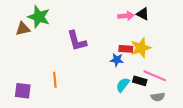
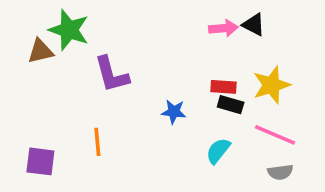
purple L-shape: (77, 41) -> (112, 74), moved
yellow star: (141, 48) -> (271, 85), moved
blue star: (117, 60) -> (174, 112), moved
black rectangle: (140, 81) -> (231, 105), moved

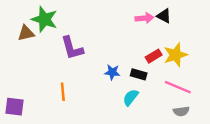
red rectangle: (223, 87) -> (154, 56), moved, turned -35
black rectangle: (231, 105) -> (139, 74), moved
cyan semicircle: (218, 151) -> (131, 97), moved
purple square: (40, 161) -> (15, 107), moved

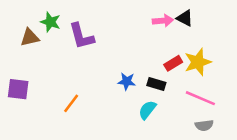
green star: (44, 19) -> (50, 22), size x0.7
purple L-shape: (72, 48) -> (81, 36), moved
orange line: (63, 92) -> (71, 103), turned 42
purple square: (15, 107) -> (18, 89), moved

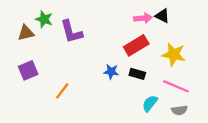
yellow star: (198, 62) -> (174, 54), turned 30
red rectangle: (173, 63) -> (136, 45), moved, size x1.5
purple square: (18, 89) -> (28, 70), moved, turned -30
cyan semicircle: (147, 110) -> (150, 103), moved

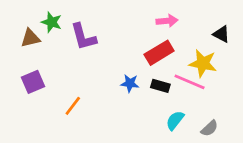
black triangle: (162, 16) -> (221, 34), moved
pink line: (176, 86) -> (190, 82), moved
gray semicircle: (179, 110) -> (209, 128), turned -35

